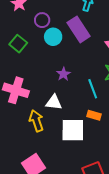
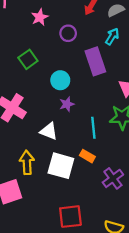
purple circle: (42, 20) -> (68, 33), moved
cyan circle: (53, 37) -> (60, 80), moved
yellow arrow: (36, 121) -> (27, 162), moved

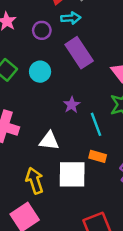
cyan arrow: (112, 36) -> (71, 18), moved, turned 70
cyan circle: (60, 80) -> (40, 72), moved
purple star: (67, 104) -> (72, 105), moved

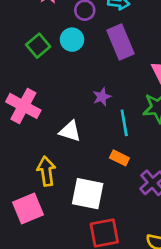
cyan circle: (40, 72) -> (72, 40), moved
white square: (72, 174) -> (88, 194), moved

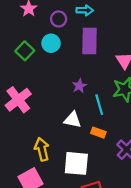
purple rectangle: (120, 42) -> (89, 41), turned 30
pink cross: (23, 106) -> (18, 100), turned 30
white triangle: (70, 131) -> (73, 120), moved

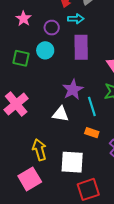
green square: (25, 51) -> (21, 58), turned -30
purple star: (79, 86) -> (73, 90), size x1.5
white triangle: (73, 120) -> (61, 114), moved

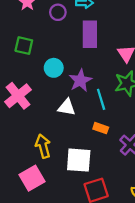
cyan circle: (45, 50) -> (54, 68), moved

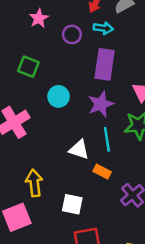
purple star: (80, 81) -> (101, 104), moved
white triangle: (67, 107) -> (79, 150), moved
white square: (79, 160) -> (72, 204), size x0.7

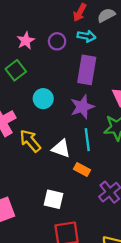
pink star: (39, 18) -> (26, 41), moved
green square: (28, 67) -> (16, 70), turned 30
yellow arrow: (34, 183) -> (30, 141), moved, turned -35

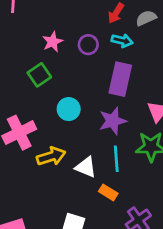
yellow arrow: (30, 141) -> (51, 156), turned 110

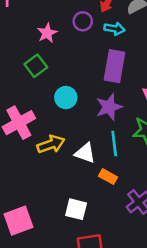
purple circle: (88, 45) -> (83, 21), moved

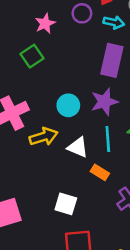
cyan circle: (66, 98) -> (68, 105), moved

